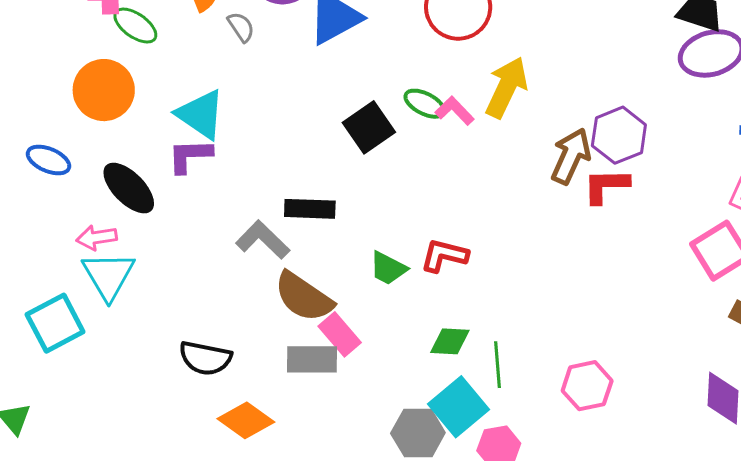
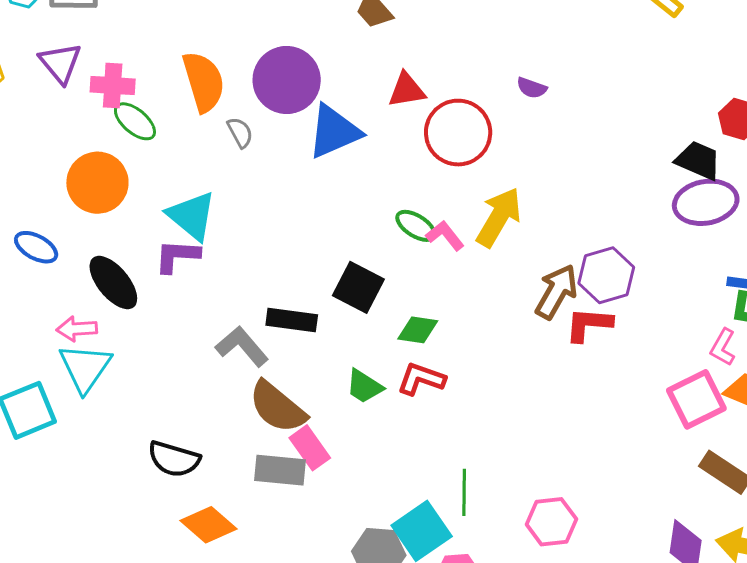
black square: (369, 127) -> (358, 287), moved, turned -33
green diamond: (450, 341) -> (418, 330), moved

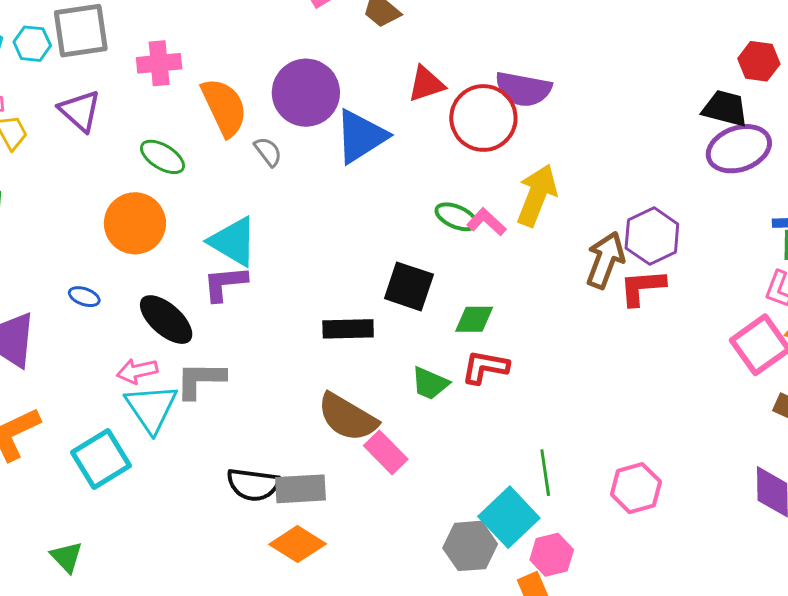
pink cross: (113, 86) -> (159, 63), moved
purple semicircle: (532, 88) -> (523, 89), moved, size x1.8
blue ellipse: (36, 247) -> (84, 297), size x0.7
gray L-shape: (242, 346) -> (200, 380), moved, turned -40
gray rectangle: (280, 470) -> (301, 489), moved

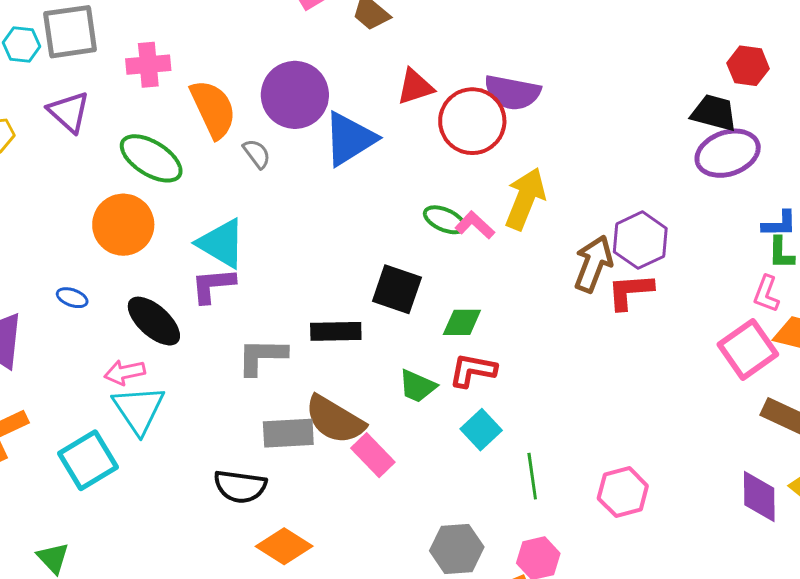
green ellipse: (162, 157) -> (151, 158), size x1.4
gray L-shape: (200, 380) -> (262, 356), moved
gray rectangle: (301, 489) -> (288, 433), moved
cyan square: (509, 517) -> (481, 430), moved, size x0.7

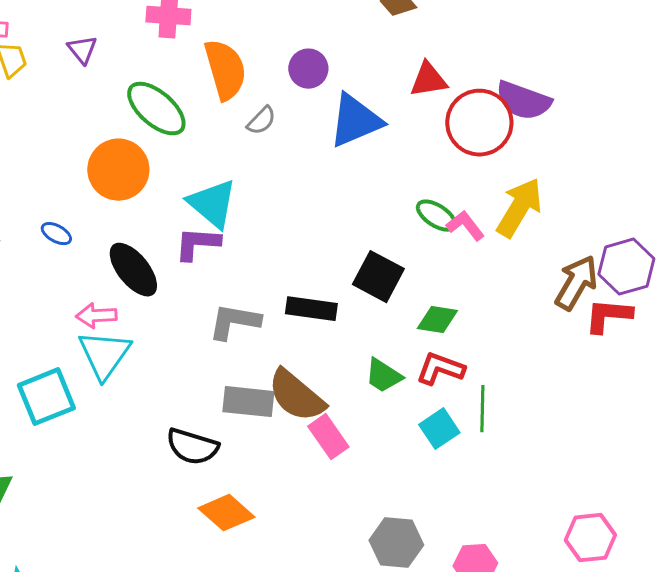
purple circle: (295, 95) -> (308, 69), size x0.6
purple triangle: (69, 112) -> (82, 50), size x0.7
gray semicircle: (257, 154) -> (261, 121), turned 72
green line: (532, 476) -> (482, 409), moved
pink hexagon: (623, 492) -> (590, 538), moved

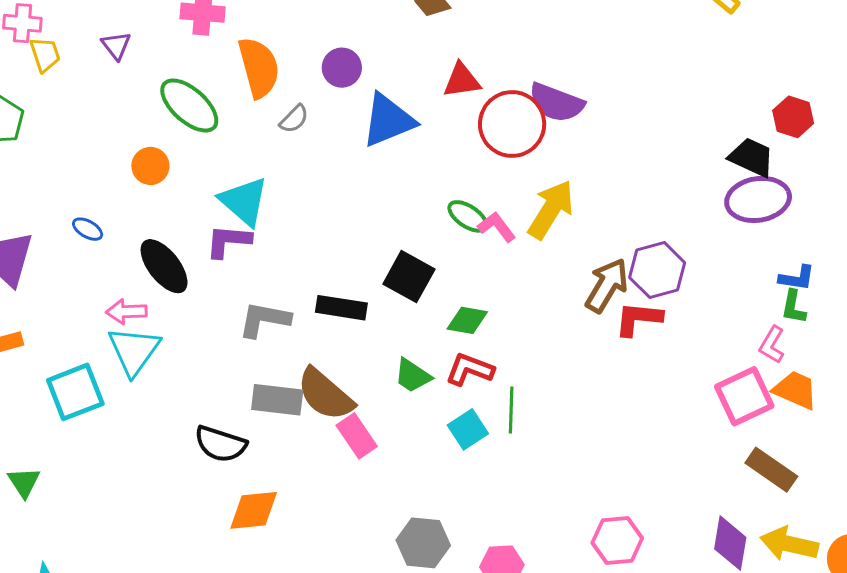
orange circle: (118, 170) -> (150, 166), size x0.6
orange diamond: (226, 513) -> (254, 510), turned -48

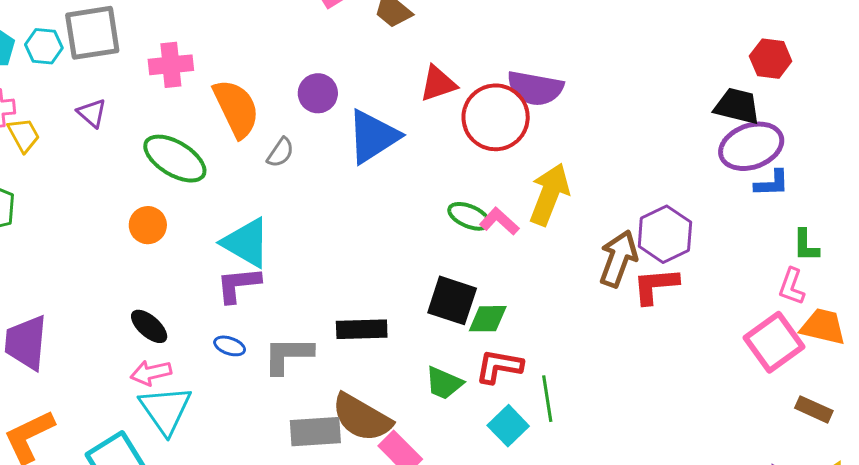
blue ellipse: (88, 229) -> (230, 346), moved
black ellipse: (164, 266) -> (149, 326), moved, size x0.7
black square: (409, 277) -> (452, 300), moved
blue L-shape: (797, 278) -> (772, 183), moved
brown rectangle: (771, 470) -> (814, 409), size x0.7

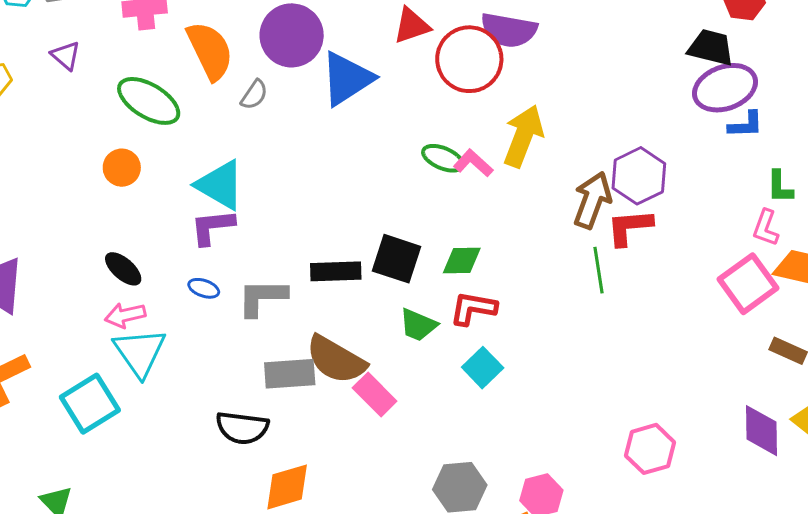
purple circle: (318, 93) -> (292, 35), size x1.6
black square: (452, 300) -> (397, 259), moved
green line: (547, 399) -> (598, 270), moved

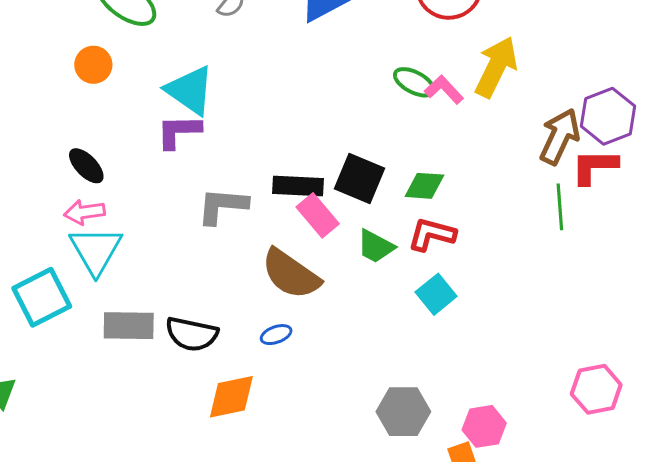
blue ellipse: (204, 288) -> (276, 335), moved, turned -44
gray rectangle: (290, 374) -> (129, 326), moved
pink rectangle: (375, 395) -> (318, 215), moved

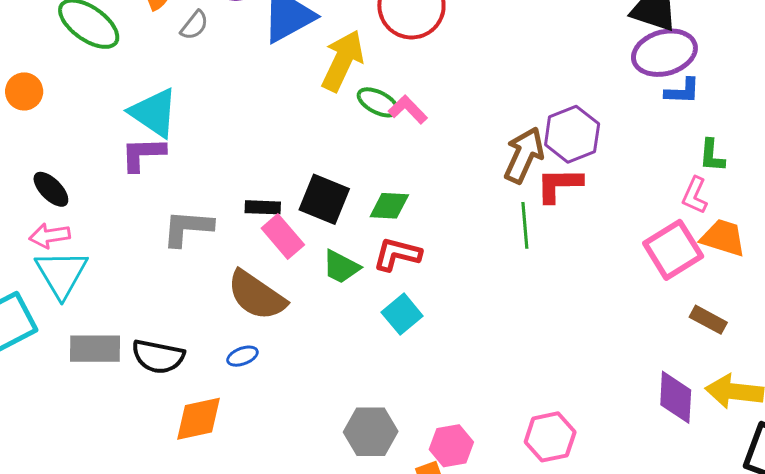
orange circle: (93, 65) -> (24, 91), moved
yellow arrow: (496, 67) -> (343, 61), moved
black rectangle: (298, 186) -> (263, 207), size x0.7
pink hexagon: (596, 389) -> (550, 437), moved

